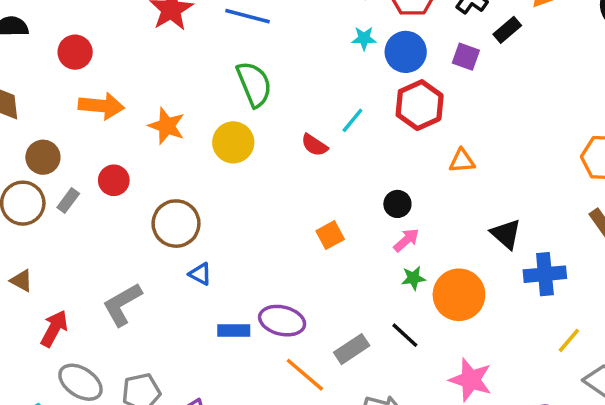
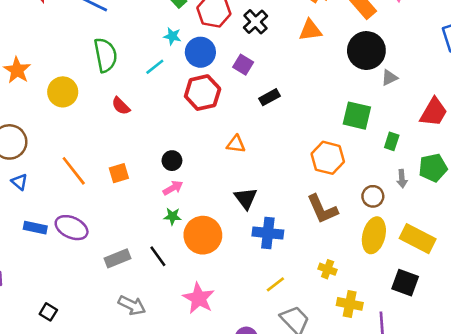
black rectangle: (507, 30) -> (269, 97), moved
green semicircle: (254, 84) -> (106, 55), moved
cyan line: (352, 120) -> (155, 67), moved
orange triangle: (462, 161) -> (236, 144), moved
orange line: (305, 375) -> (74, 171), moved

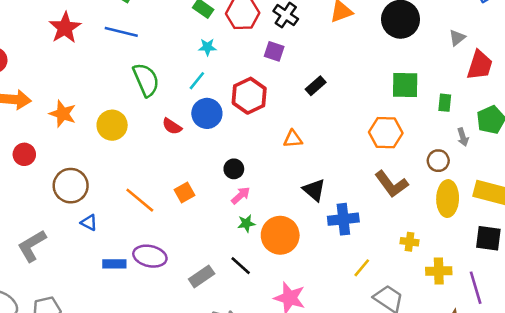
blue circle: (200, 52) -> (207, 113), moved
purple square: (243, 65) -> (274, 51), moved
gray triangle: (389, 78) -> (457, 38), moved

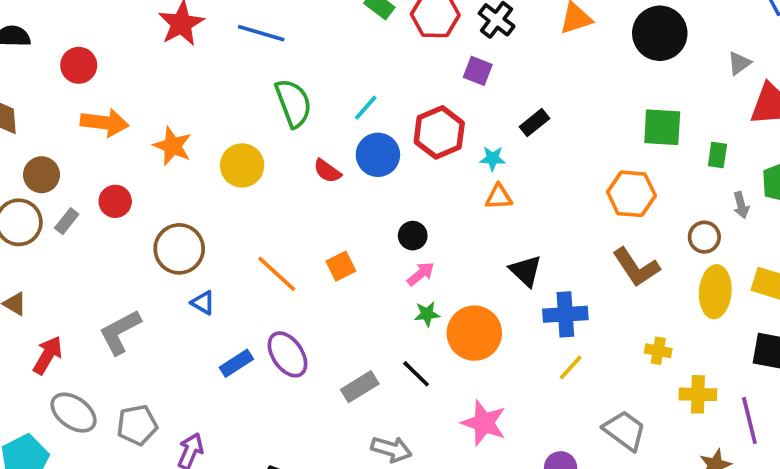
cyan star: (207, 47) -> (493, 158), moved
purple ellipse: (150, 256) -> (287, 354), turned 40
blue rectangle: (114, 264) -> (236, 363), turned -35
yellow line: (362, 268) -> (571, 367), moved

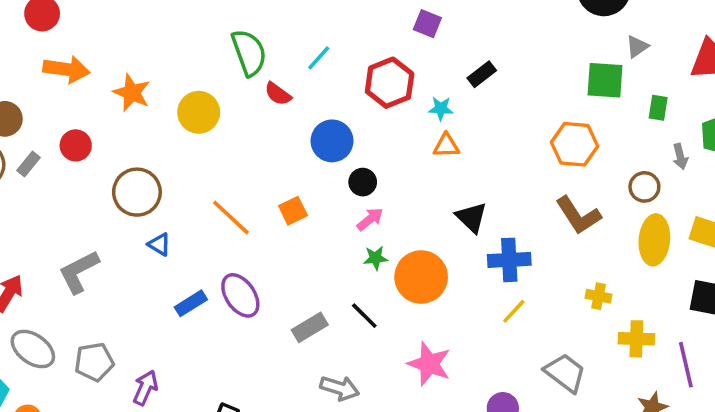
gray triangle: (739, 63) -> (637, 47), moved
blue circle: (378, 155) -> (332, 141), moved
red semicircle: (327, 171) -> (278, 94), moved

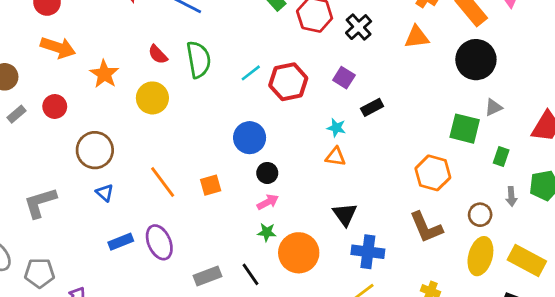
purple square: (427, 24) -> (344, 78), moved
red hexagon: (390, 83) -> (288, 82), moved
red semicircle: (278, 94) -> (158, 54), moved

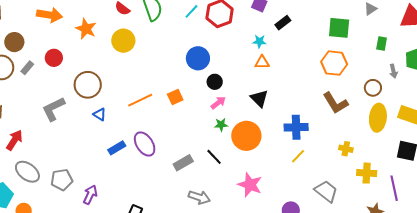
green square: (465, 129) -> (339, 28), moved
orange line: (163, 182) -> (140, 100), turned -70
gray L-shape: (40, 203) -> (53, 109), moved
black triangle: (345, 214) -> (259, 98), moved

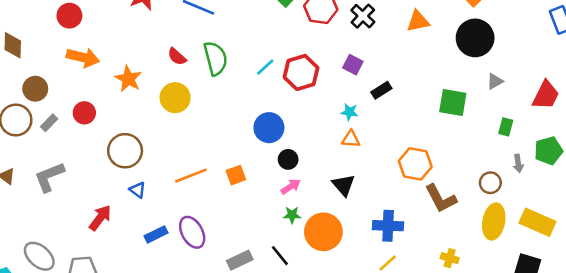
orange hexagon: (334, 63) -> (415, 164), moved
gray L-shape: (53, 109) -> (49, 177), moved
red arrow: (14, 140) -> (100, 218), moved

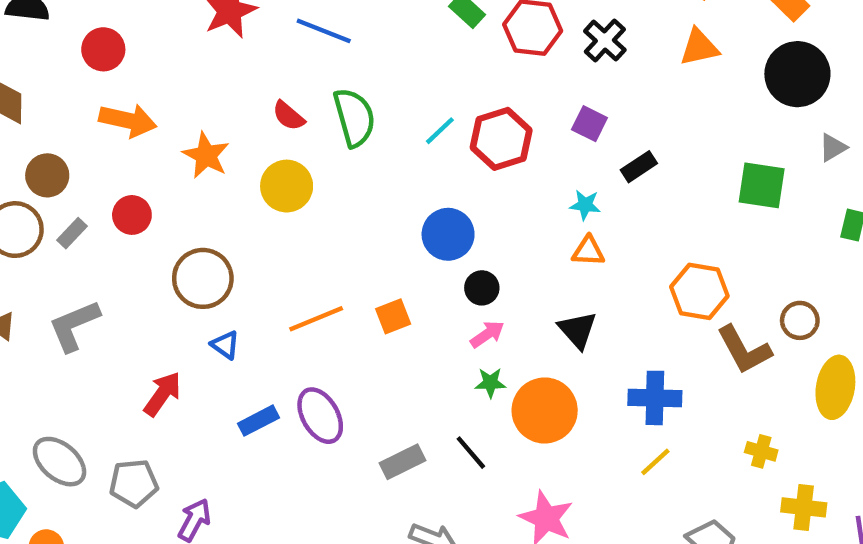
brown circle: (490, 183) -> (800, 320), moved

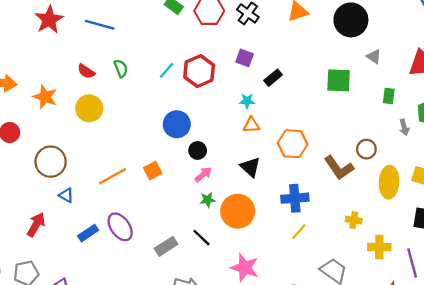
green semicircle: (354, 117) -> (121, 68), size x0.6
gray triangle: (833, 148) -> (374, 56), turned -49
orange hexagon: (699, 291) -> (293, 144), moved

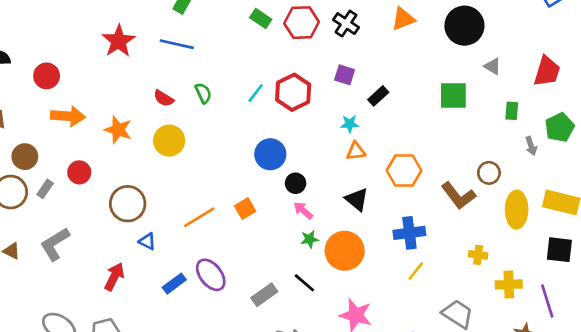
pink arrow: (203, 174) -> (303, 210), turned -96

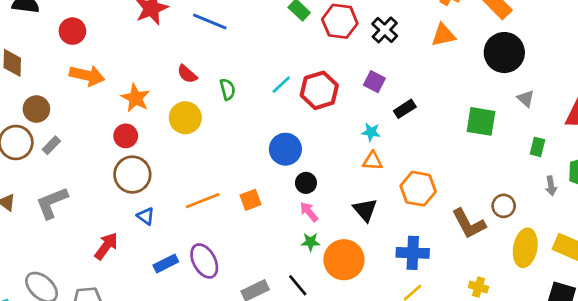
green semicircle: (203, 93) -> (228, 89), moved
red circle: (79, 172) -> (126, 136), moved

